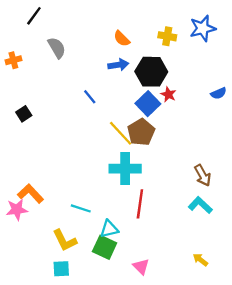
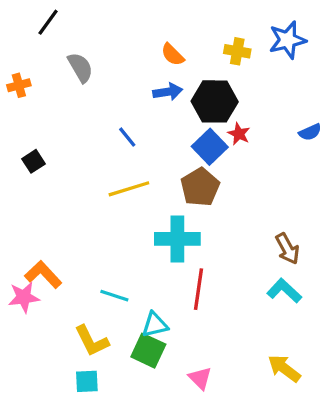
yellow line: (121, 133) -> (129, 189), moved, turned -64
yellow arrow: (200, 260) -> (284, 368), size x1.5

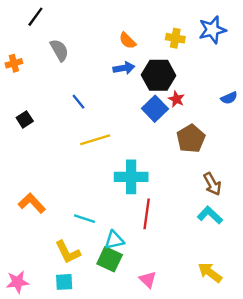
blue line: (127, 137) -> (78, 102), moved
brown pentagon: (200, 187) -> (191, 139), moved
pink star: (24, 297) -> (18, 282), moved

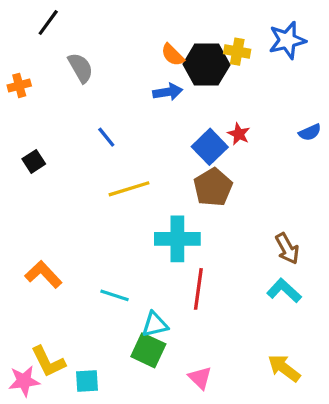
black hexagon: (159, 75) -> (206, 64), moved
brown pentagon: (191, 139) -> (213, 187), moved
yellow L-shape: (68, 252) -> (48, 362), moved

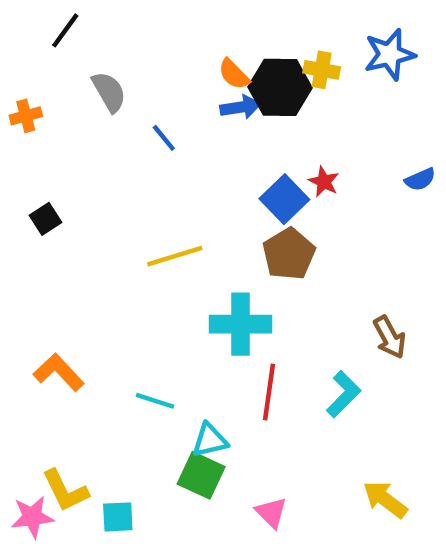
blue arrow: (168, 92) -> (241, 107), moved
blue line: (106, 137) -> (164, 138), moved
cyan L-shape: (284, 291) -> (344, 394), moved, turned 92

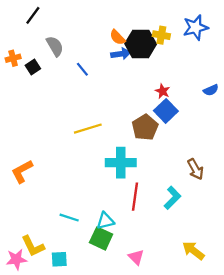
blue square: (284, 199) -> (166, 111), moved
black square: (45, 219) -> (33, 67), moved
orange L-shape: (59, 372) -> (22, 171), moved, turned -75
cyan line: (155, 401) -> (69, 218), moved

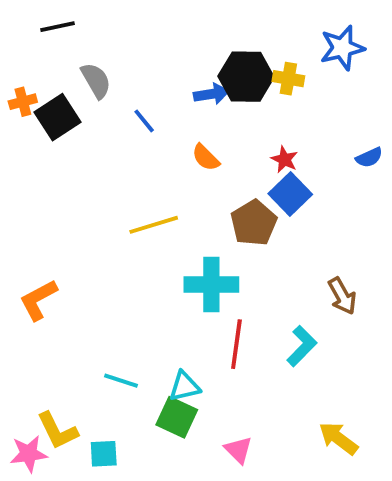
black line: (33, 15) -> (57, 27), turned 42
yellow cross: (161, 35) -> (288, 79), moved
orange semicircle: (117, 37) -> (206, 157), moved
black square: (33, 67) -> (57, 117), size x1.6

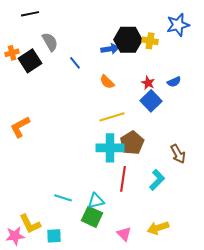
blue semicircle: (369, 157) -> (174, 82), moved
brown pentagon: (254, 223) -> (132, 143), moved
yellow line: (154, 225) -> (112, 117), moved
orange L-shape: (38, 300) -> (20, 127), moved
yellow arrow: (338, 438) -> (158, 228), moved, turned -55

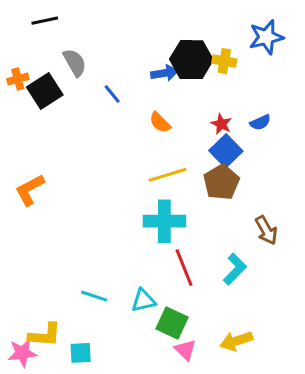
brown pentagon: (132, 143) -> (221, 182), moved
red line: (123, 179) -> (184, 268), turned -30
green square: (92, 217) -> (172, 323), moved
yellow L-shape: (30, 224) -> (45, 335), turned -60

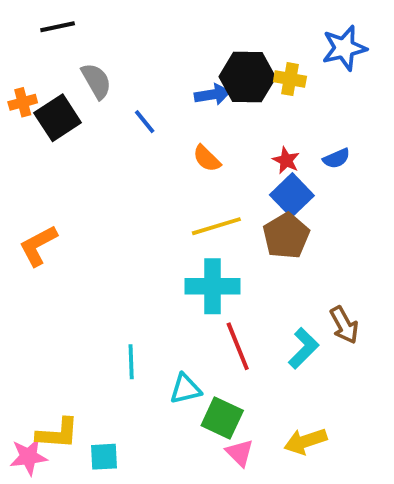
brown arrow: (266, 230) -> (344, 325), moved
cyan line: (94, 296) -> (131, 362), moved, turned 70

